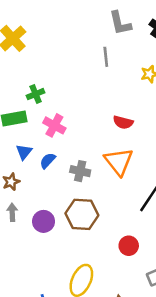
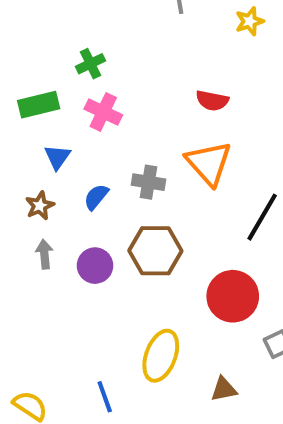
green cross: (36, 94) -> (91, 64), moved
blue semicircle: (48, 161) -> (96, 197), moved
red circle: (129, 246) -> (233, 296), size x1.6

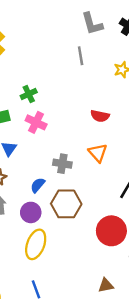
orange triangle: (209, 163) -> (98, 153), size x0.7
blue semicircle: (96, 197) -> (38, 185), moved
yellow ellipse: (161, 356) -> (36, 244), moved

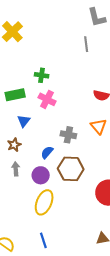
green cross: (29, 94) -> (42, 75), turned 32

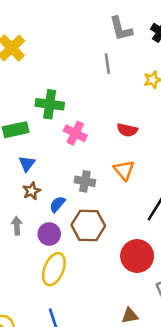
green cross: (42, 75) -> (50, 104), size x1.5
pink cross: (47, 99) -> (75, 133), moved
brown star: (14, 145) -> (32, 191), moved

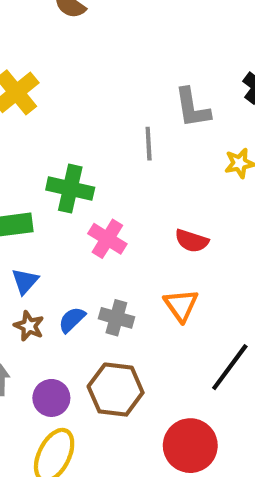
gray L-shape: (121, 29) -> (192, 108), moved
gray line: (107, 64) -> (149, 144), moved
brown star: (32, 191) -> (29, 326), turned -30
blue semicircle: (57, 204) -> (72, 320), moved

